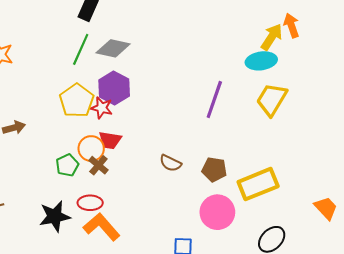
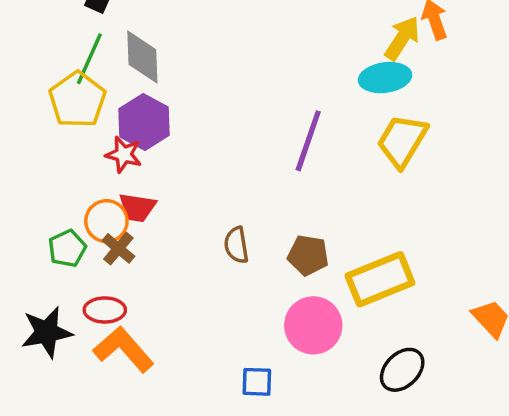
gray diamond: (113, 48) -> (142, 57), turned 76
yellow pentagon: (77, 101) -> (77, 100), moved
brown semicircle: (170, 163) -> (236, 245), turned 55

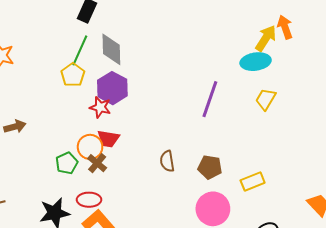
yellow pentagon: (77, 100) -> (73, 75), size x0.7
yellow trapezoid: (402, 141) -> (266, 99), size x0.7
yellow rectangle: (380, 279) -> (253, 181), size x0.6

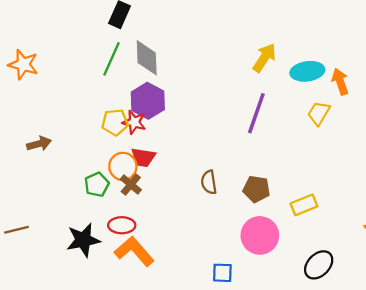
orange arrow: (285, 27) -> (340, 82), moved
yellow arrow: (266, 38) -> (264, 58), moved
yellow pentagon: (73, 75) -> (115, 122), moved, turned 30

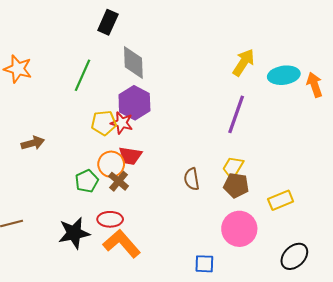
green line: (112, 59) -> (83, 75), moved
yellow trapezoid: (319, 113) -> (233, 167), moved

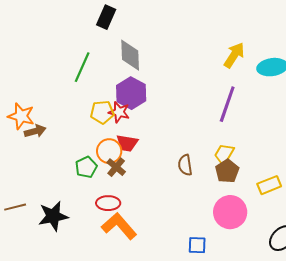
orange star: (18, 69) -> (21, 116), moved
brown pentagon: (236, 185) -> (227, 171), turned 30
black star: (74, 233) -> (53, 216), moved

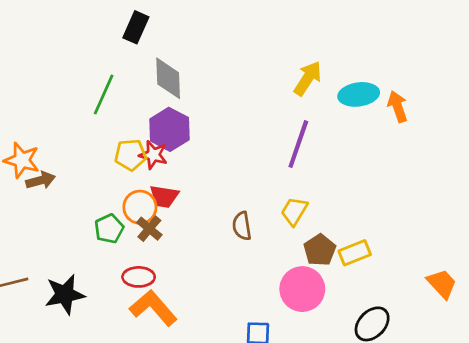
brown pentagon: (227, 171) -> (320, 250), moved

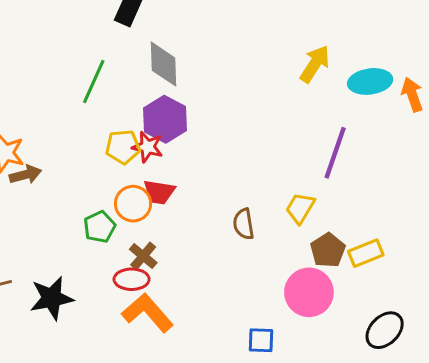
purple line: (298, 144) -> (335, 153), moved
brown cross: (149, 229) -> (143, 256), moved

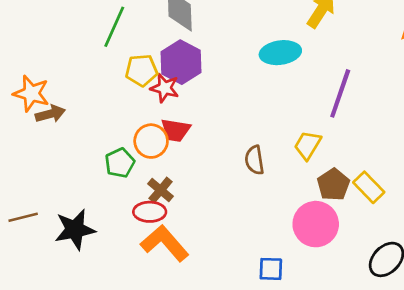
cyan ellipse: (370, 81) -> (280, 53), moved
yellow pentagon: (123, 147) -> (142, 70), moved
yellow rectangle: (366, 253) -> (369, 187), turned 68

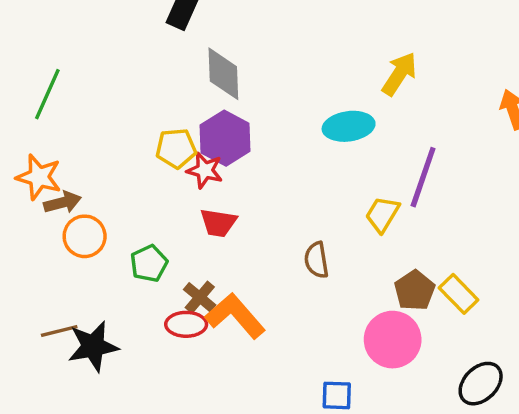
green line: (114, 27) -> (47, 94), moved
orange circle: (151, 141) -> (85, 236), moved
yellow trapezoid: (308, 145) -> (382, 214), moved
brown line: (23, 217) -> (59, 331), moved
orange L-shape: (165, 243) -> (235, 316), moved

